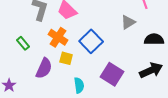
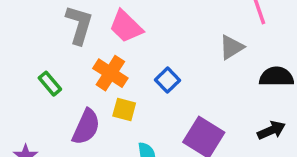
blue square: (91, 41) -> (167, 80), size x0.6
black arrow: (151, 70) -> (271, 130), size x0.7

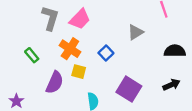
pink trapezoid: (126, 26) -> (80, 19), turned -90
gray triangle: (231, 47) -> (135, 32), moved

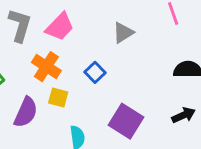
gray triangle: (135, 32) -> (123, 33), moved

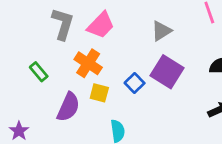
blue square: (95, 72) -> (135, 83), moved
purple square: (126, 121) -> (167, 72), moved

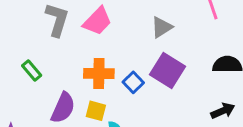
orange cross: (88, 63) -> (99, 73), moved, turned -32
yellow square: (99, 93) -> (96, 111), moved

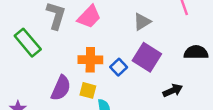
green rectangle: (32, 70) -> (28, 43), moved, size x1.6
black arrow: (223, 111) -> (173, 90), moved

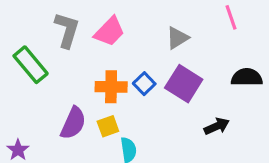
blue square: (119, 67) -> (144, 84), moved
yellow square: (88, 90) -> (108, 126), turned -35

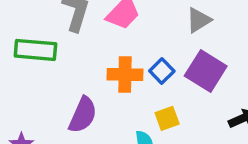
green rectangle: (31, 65) -> (35, 50), turned -45
yellow square: (108, 126) -> (167, 118), moved

